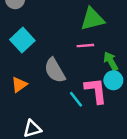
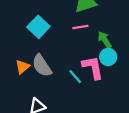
cyan square: (22, 40) -> (38, 27), moved
gray semicircle: (55, 70) -> (42, 66), moved

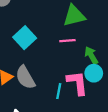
cyan line: (75, 77) -> (59, 91), turned 49

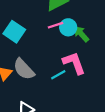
cyan circle: (94, 73) -> (68, 27), moved
cyan line: (59, 91) -> (58, 75), turned 63

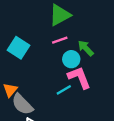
cyan circle: (68, 27) -> (71, 59), moved
gray semicircle: (24, 69) -> (22, 104), moved

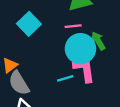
cyan circle: (71, 59) -> (80, 49), size x1.6

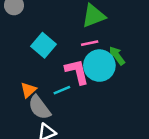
pink L-shape: (84, 70) -> (77, 72), moved
cyan line: (65, 78) -> (62, 90), moved

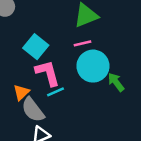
green arrow: (117, 56) -> (116, 82), moved
pink L-shape: (77, 72) -> (48, 73), moved

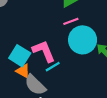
cyan square: (36, 47) -> (20, 56), moved
orange triangle: (21, 92) -> (23, 71), turned -40

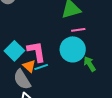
pink line: (71, 21) -> (78, 30), moved
orange triangle: (23, 71) -> (29, 66), moved

